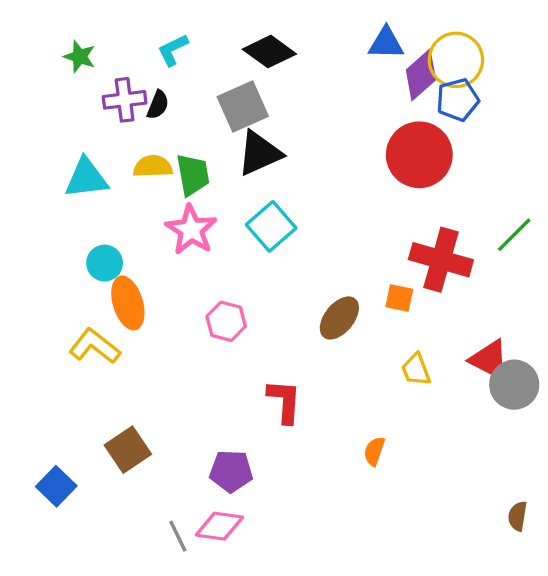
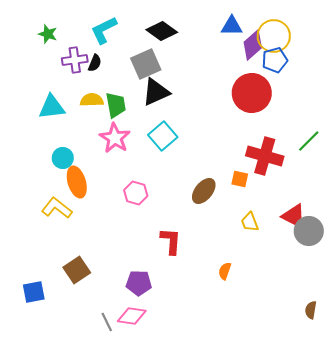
cyan L-shape: (173, 50) -> (104, 30), size x1.4
blue square: (56, 486) -> (34, 292), turned 35

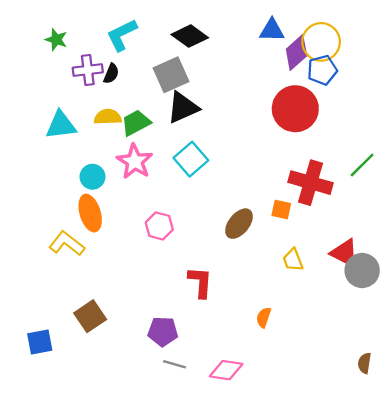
green trapezoid: (116, 105) -> (136, 123), turned -108
cyan circle: (63, 158) -> (92, 177), moved
pink diamond: (132, 316) -> (226, 370), moved
gray line: (107, 322) -> (175, 364), moved, turned -48

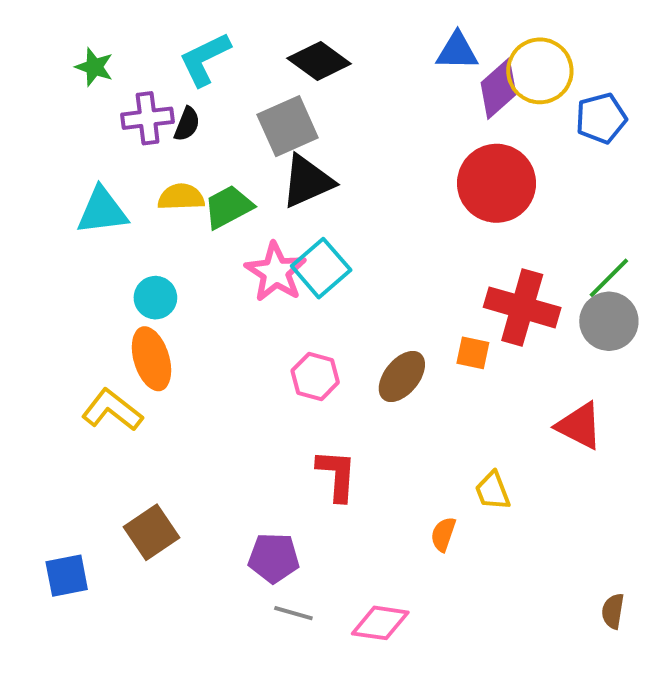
blue pentagon: (322, 70) -> (601, 118), moved
pink star: (135, 161) -> (276, 272), moved
pink hexagon: (159, 226) -> (315, 376), moved
yellow trapezoid: (293, 260) -> (493, 491), moved
gray circle: (362, 270) -> (609, 321), moved

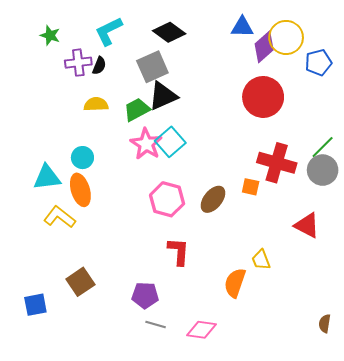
green trapezoid: (228, 207) -> (137, 110), moved
cyan triangle: (102, 211) -> (47, 177), moved
pink hexagon: (315, 376) -> (167, 199), size x1.4
orange semicircle: (443, 534) -> (235, 283), size x1.6

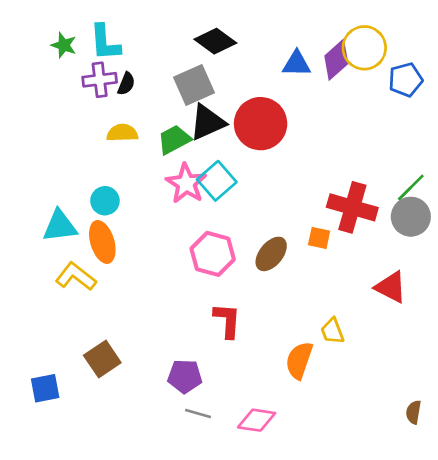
blue triangle: (242, 27) -> (296, 64), moved
cyan L-shape: (109, 31) -> (105, 42), moved, turned -68
red circle: (263, 97) -> (261, 124), moved

